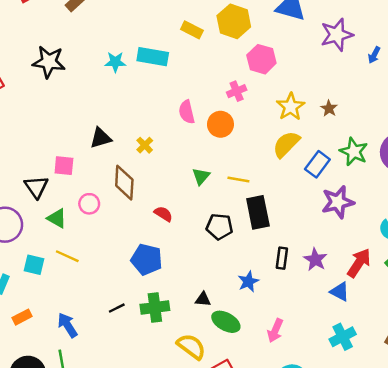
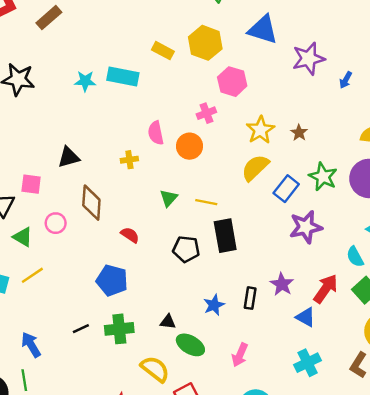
yellow cross: (145, 145) -> (129, 160), moved, turned 35
yellow line: (67, 256) -> (32, 275), turned -60
black rectangle: (282, 258) -> (250, 298), moved

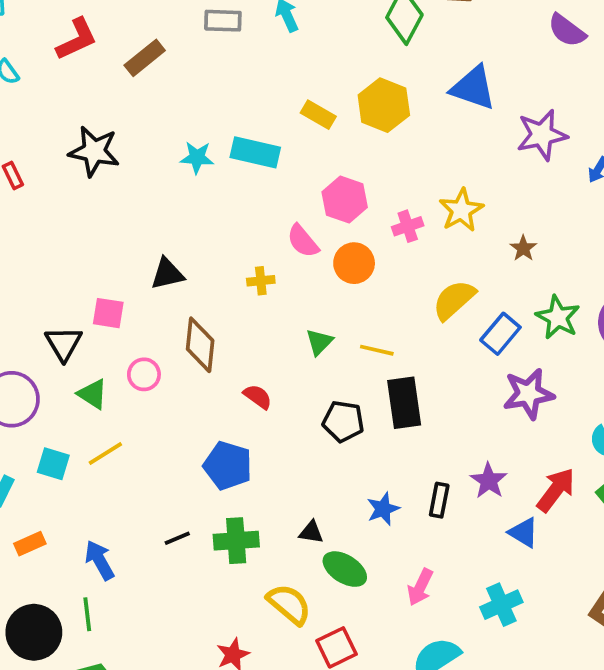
pink hexagon: (232, 82) -> (345, 200), moved
pink cross: (206, 113) -> (408, 226), moved
yellow star: (260, 130) -> (461, 210), moved
pink semicircle: (156, 133) -> (303, 241), turned -30
cyan cross: (308, 363) -> (501, 605), moved

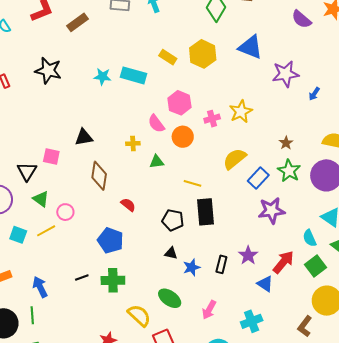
brown star: (523, 248) -> (286, 143), moved
green triangle: (319, 342) -> (157, 162), moved, turned 35
pink circle: (144, 374) -> (65, 212), moved
black triangle: (311, 532) -> (171, 253), moved

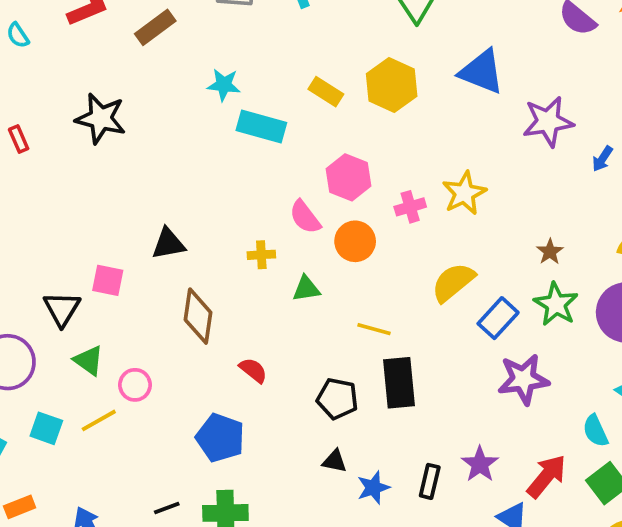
cyan star: (102, 77) -> (224, 85), moved

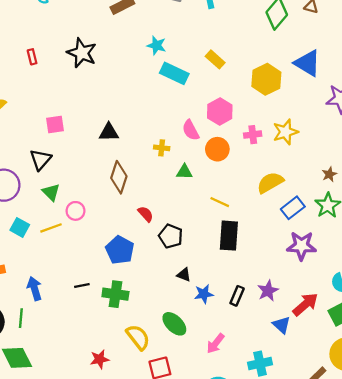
yellow hexagon: (392, 85) -> (266, 79), moved
pink square: (108, 280) -> (55, 124), moved, turned -30
black pentagon: (337, 399) -> (171, 236), moved

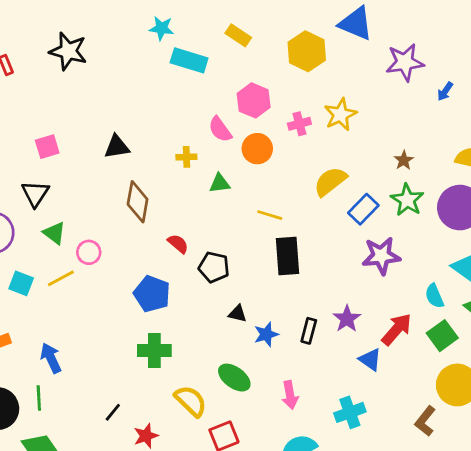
black line: (82, 285) -> (113, 412), moved, turned -32
pink arrow: (216, 343) -> (290, 395), turned -40

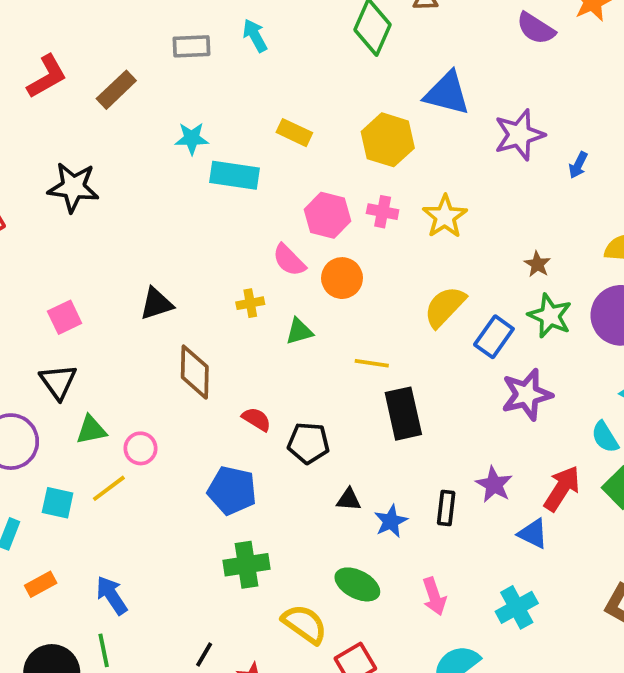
pink cross: (299, 124) -> (383, 212), moved, turned 35
green triangle: (54, 233) -> (91, 430), turned -40

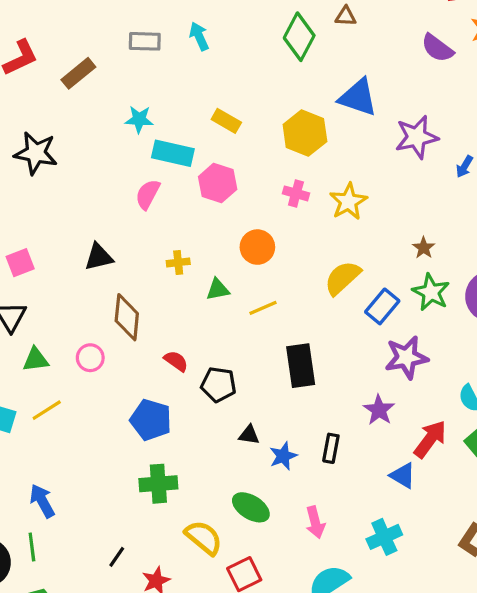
pink hexagon: (328, 215) -> (218, 183), moved
pink semicircle: (289, 260) -> (148, 194), moved, turned 68
yellow line: (372, 363) -> (263, 308), moved, turned -36
pink circle: (140, 448) -> (90, 358), moved
purple star: (494, 485) -> (379, 410), moved

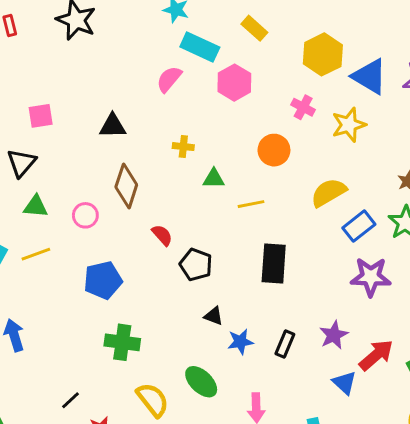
blue triangle: (358, 97) -> (370, 76), moved
orange circle: (257, 247) -> (274, 150), moved
purple star: (379, 410) -> (334, 335), moved
blue pentagon: (151, 420) -> (103, 280), moved, turned 30

